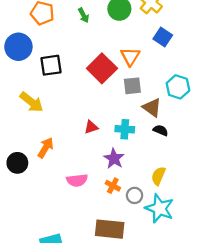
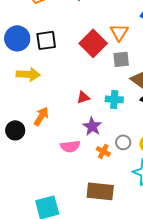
blue circle: (18, 47) -> (17, 38), moved
yellow arrow: (31, 102) -> (28, 74), turned -35
purple star: (114, 159) -> (92, 126), moved
gray circle: (135, 195) -> (123, 142), moved

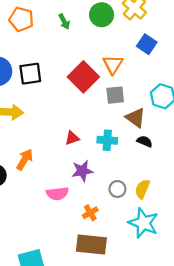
purple star: (92, 126) -> (82, 171), turned 30
orange cross: (103, 151) -> (90, 213), moved, turned 32

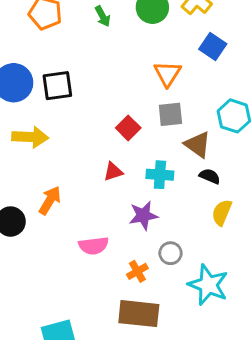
red square: (83, 77) -> (128, 128), moved, size x0.6
purple star: (82, 171) -> (143, 215), moved
gray circle: (117, 189) -> (170, 253), moved
yellow semicircle: (142, 189) -> (222, 212), moved

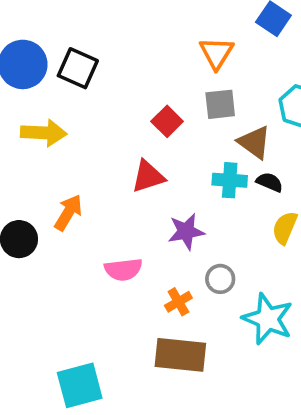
black square: (57, 86) -> (78, 68), turned 32
red triangle: (113, 172) -> (148, 176), size x1.4
cyan cross: (160, 175) -> (230, 180), moved

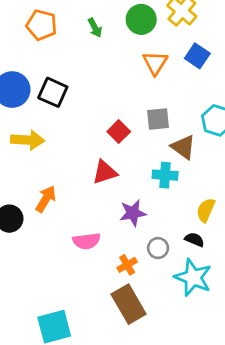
orange triangle: (216, 53) -> (155, 63), moved
black semicircle: (270, 182) -> (194, 240), moved
brown rectangle: (180, 355) -> (129, 304), turned 54

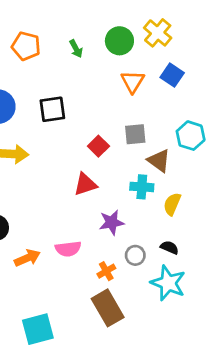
black square: (53, 92) -> (52, 109), moved, turned -32
orange arrow: (46, 199) -> (27, 258), moved, turned 35
yellow semicircle: (206, 210) -> (172, 204), moved

